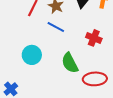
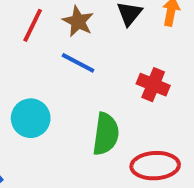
green semicircle: (70, 63) -> (106, 134), turned -145

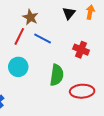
brown star: (78, 21) -> (30, 17), moved
red line: (33, 25) -> (19, 36), moved

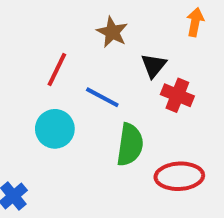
black triangle: (69, 13) -> (154, 66), moved
brown star: (30, 17) -> (112, 32), moved
blue line: (43, 39) -> (102, 97), moved

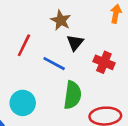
black triangle: (154, 66) -> (75, 43), moved
cyan circle: (55, 129) -> (23, 103), moved

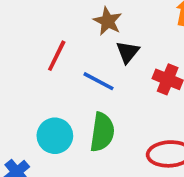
green semicircle: (73, 95) -> (102, 132), moved

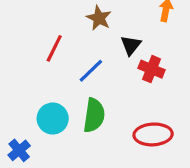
black triangle: (128, 52) -> (131, 45), moved
blue line: (99, 81) -> (91, 71), turned -72

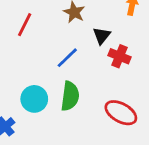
red line: (54, 48) -> (25, 25), moved
red ellipse: (153, 134) -> (121, 113), turned 32

